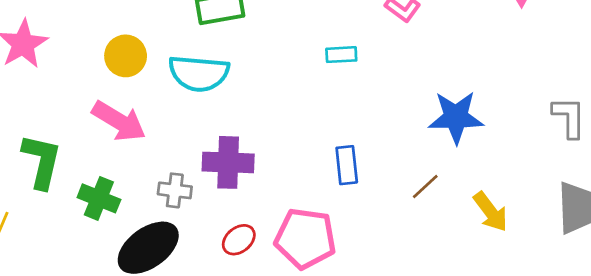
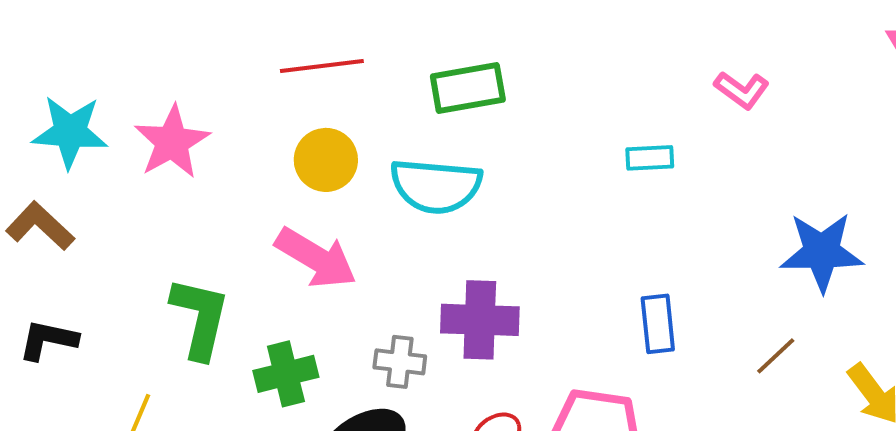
green cross: (99, 198) -> (286, 374), turned -36

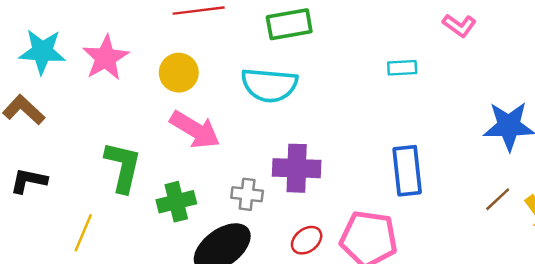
yellow circle: (326, 160) -> (179, 73), moved
blue rectangle: (658, 324) -> (407, 171), size x1.4
brown line: (776, 356) -> (498, 199), moved

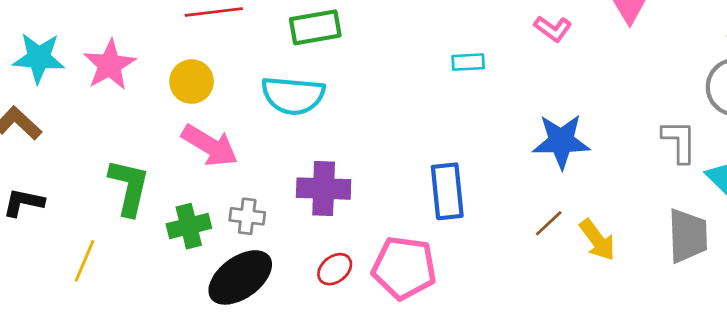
pink L-shape: (459, 25) -> (553, 29), moved
cyan rectangle: (402, 68) -> (468, 62), moved
gray cross: (247, 194) -> (247, 216), moved

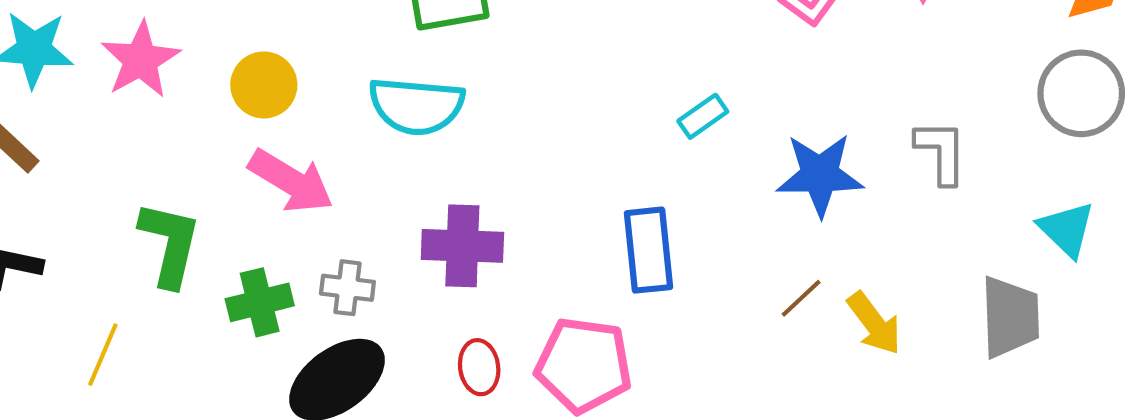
cyan rectangle: (468, 62) -> (703, 116), moved, turned -32
gray L-shape: (679, 141) -> (941, 152), moved
red ellipse: (335, 269) -> (479, 367), turned -60

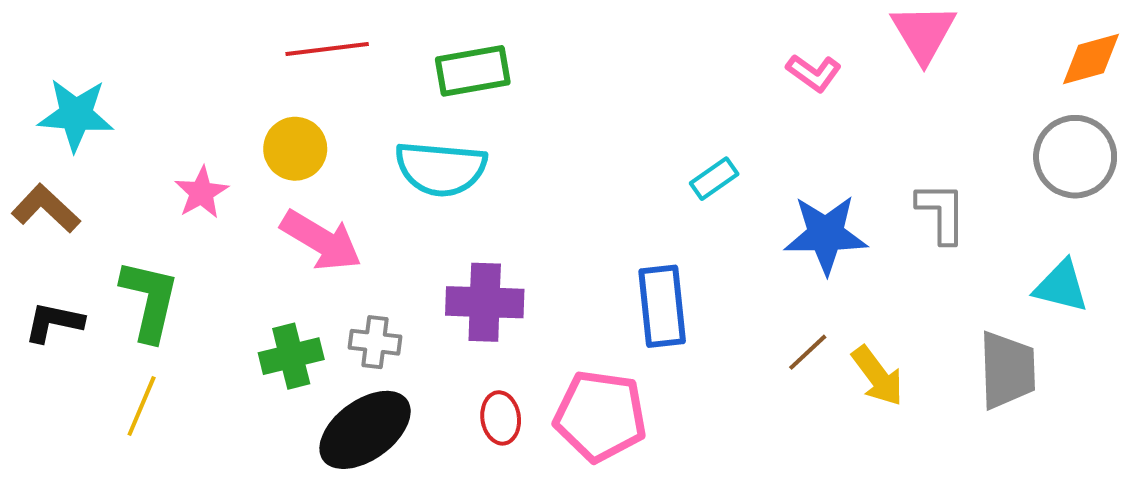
pink star: (140, 60) -> (201, 193), moved, size x0.7
cyan triangle: (1067, 229) -> (1061, 286), turned -30
green L-shape: (170, 244) -> (150, 300), moved

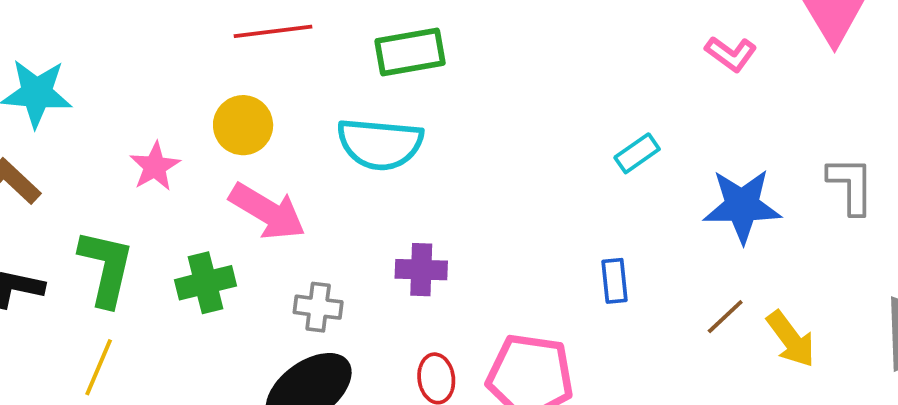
purple cross: (485, 302) -> (421, 270), size x0.7
blue rectangle: (662, 306) -> (615, 281), moved, size x0.6
green cross: (291, 356) -> (205, 283), moved

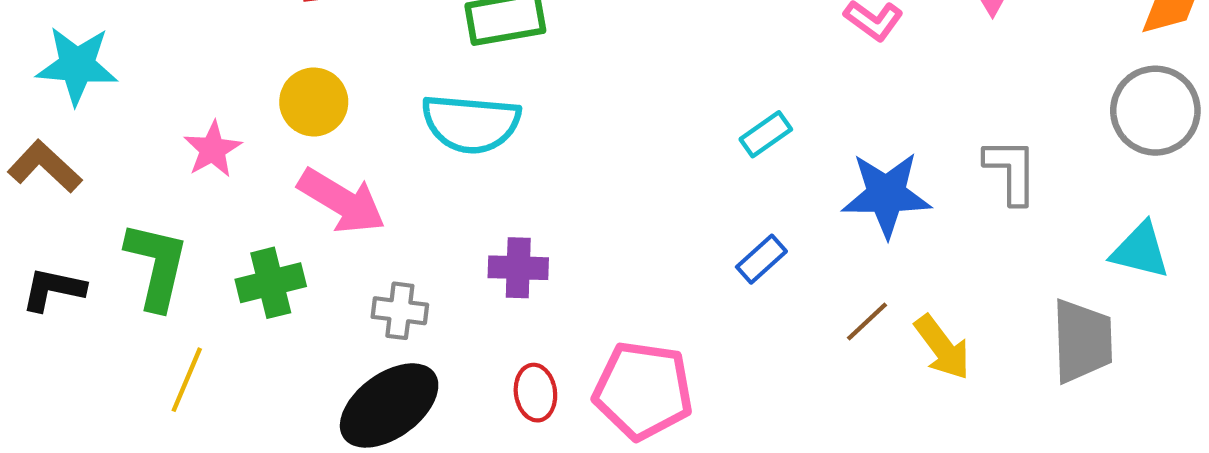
blue rectangle: (615, 281) -> (761, 259), moved, turned 54
yellow line: (99, 367) -> (187, 380), moved

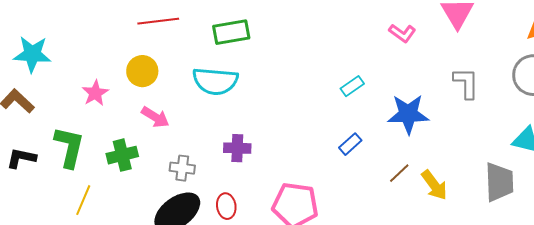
gray L-shape: (1011, 171) -> (466, 83), moved
pink arrow: (342, 201) -> (155, 117), size x0.7
red ellipse: (535, 393) -> (226, 206), moved

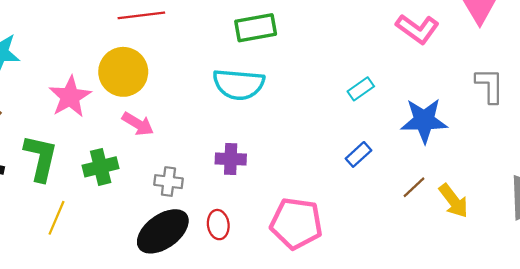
green rectangle: (231, 32) -> (256, 28), moved
pink L-shape: (402, 33) -> (417, 29), size x1.4
yellow circle: (142, 71) -> (123, 72), size x1.4
cyan semicircle: (215, 81) -> (239, 84), moved
pink star: (95, 93) -> (70, 97), size x1.4

